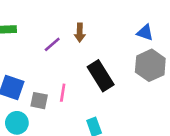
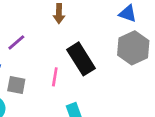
purple line: (52, 44) -> (16, 42), moved
pink line: (63, 93) -> (55, 77), moved

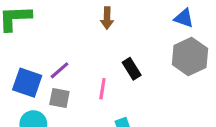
purple line: (16, 42) -> (59, 70), moved
black rectangle: (81, 59) -> (132, 69), size x0.6

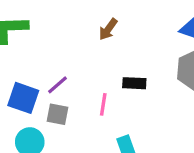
brown arrow: (107, 18) -> (108, 29), turned 35
black rectangle: (132, 69) -> (134, 83), turned -55

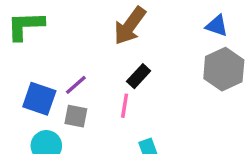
brown arrow: (108, 29) -> (130, 26), size x1.6
black rectangle: (134, 83) -> (139, 76), moved, turned -50

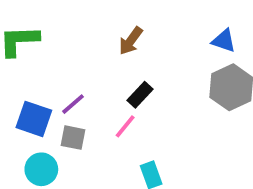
brown arrow: (130, 26) -> (131, 41), size x0.7
pink line: (125, 106) -> (125, 126), turned 30

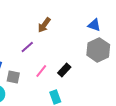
black rectangle: (140, 95) -> (64, 70), moved
purple line: (73, 104) -> (27, 47), moved

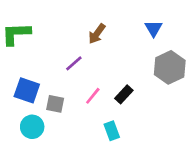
blue triangle: (94, 25) -> (154, 28), moved, turned 40

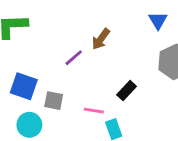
brown arrow: (97, 34) -> (101, 39), moved
pink line: (93, 96) -> (94, 111), moved, turned 60

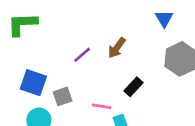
brown arrow: (101, 39) -> (117, 48), moved
gray square: (54, 101) -> (63, 96), turned -30

